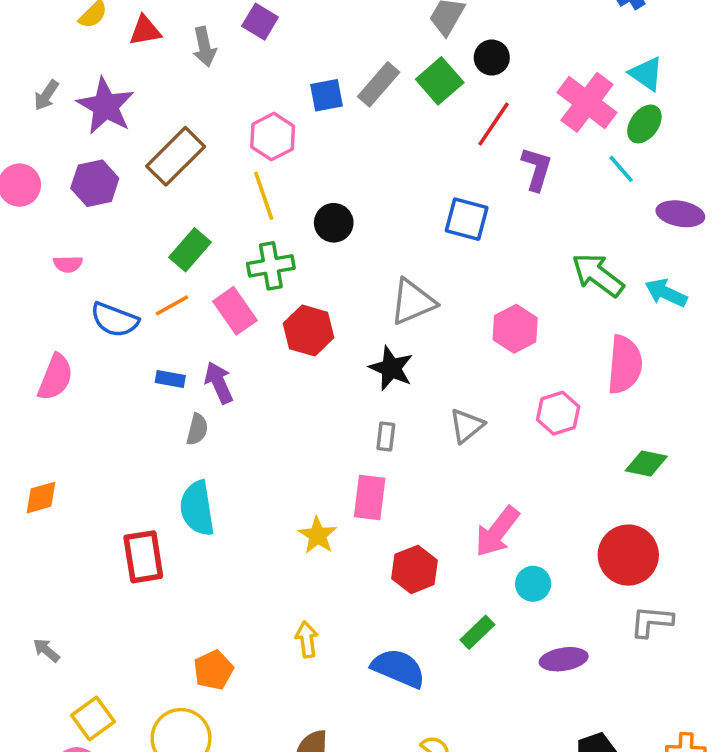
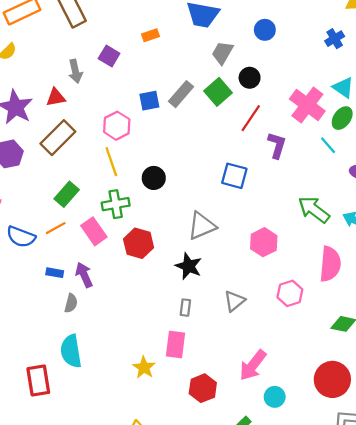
red triangle: (145, 31) -> (56, 97), moved

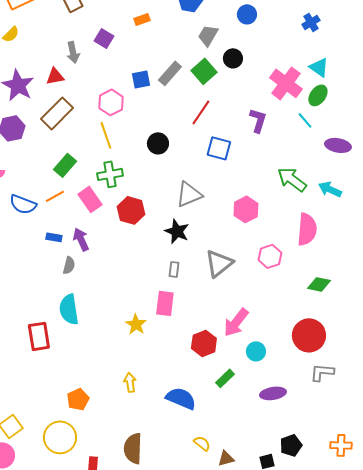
red line: (251, 118) -> (201, 112), moved
black circle: (154, 178) -> (158, 143), moved
gray triangle: (234, 301) -> (219, 263), size x1.4
red hexagon: (203, 388) -> (204, 343), moved

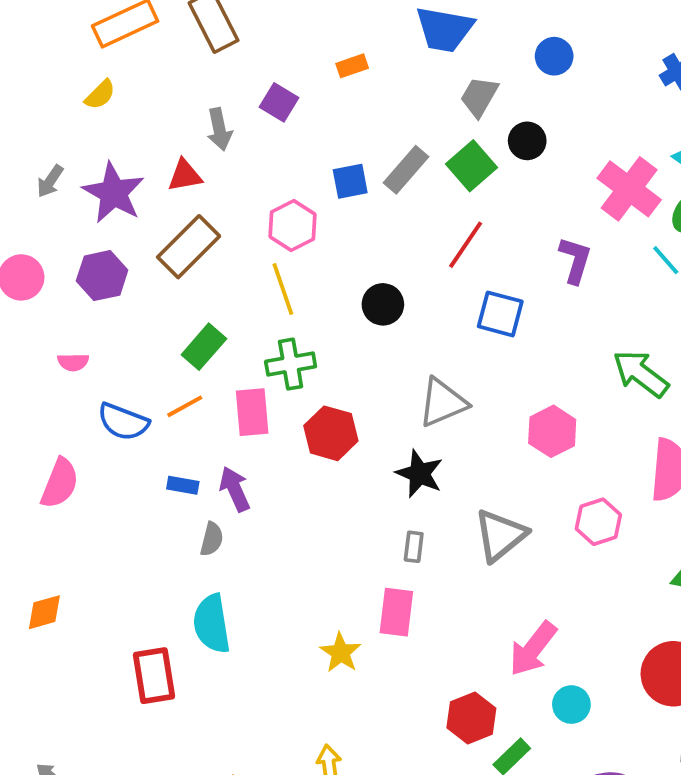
pink rectangle: (90, 199) -> (252, 412), turned 30
red hexagon: (204, 343) -> (471, 718), moved

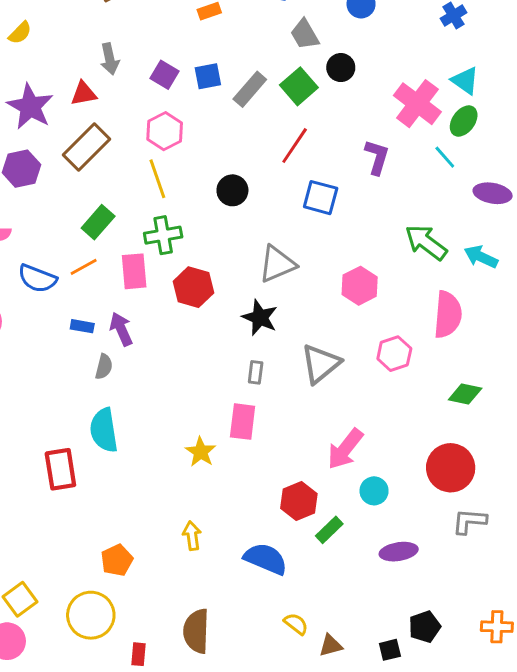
gray trapezoid: (479, 97) -> (305, 34), turned -60
purple square: (279, 102) -> (165, 75), moved
blue square: (350, 181) -> (208, 76), moved

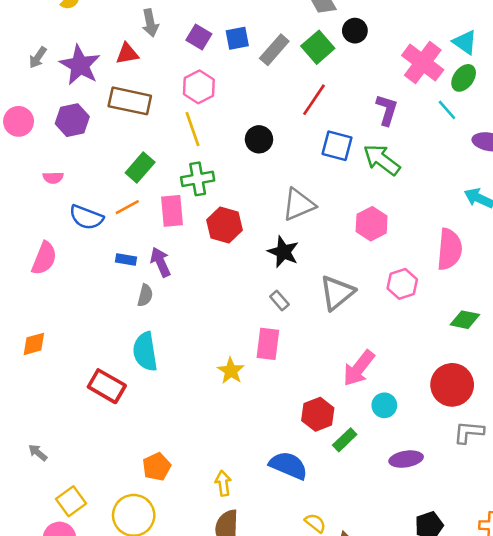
brown rectangle: (86, 147) -> (130, 101), turned 57
green arrow: (426, 242) -> (382, 160), moved
gray rectangle: (256, 372) -> (279, 300), turned -48
red rectangle: (60, 469) -> (107, 386), turned -51
yellow arrow: (192, 536) -> (223, 483), moved

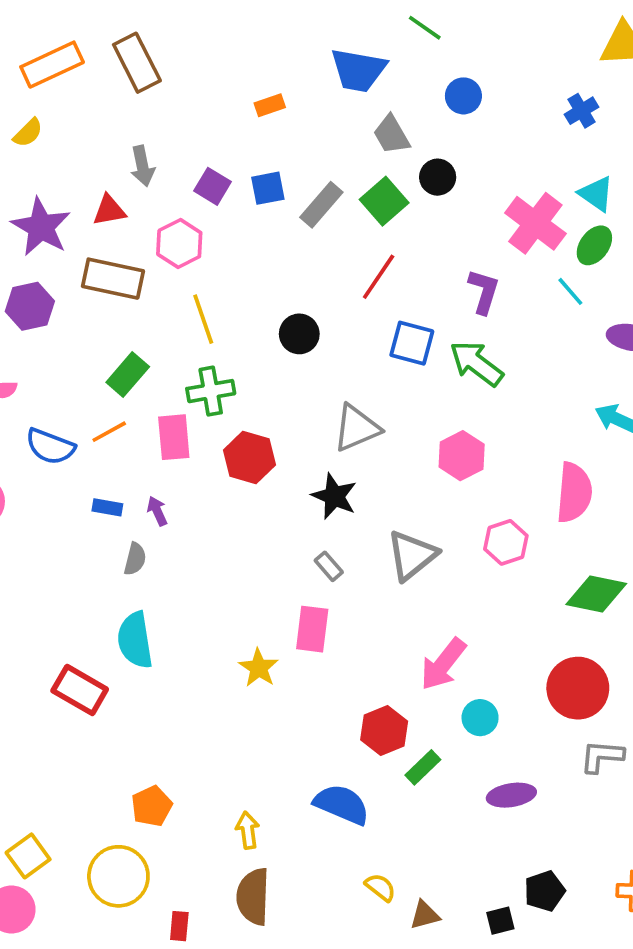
pink hexagon: (199, 87) -> (179, 244), moved
purple arrow: (161, 262) -> (157, 511), size x0.7
green diamond: (465, 320) -> (596, 594), size x1.4

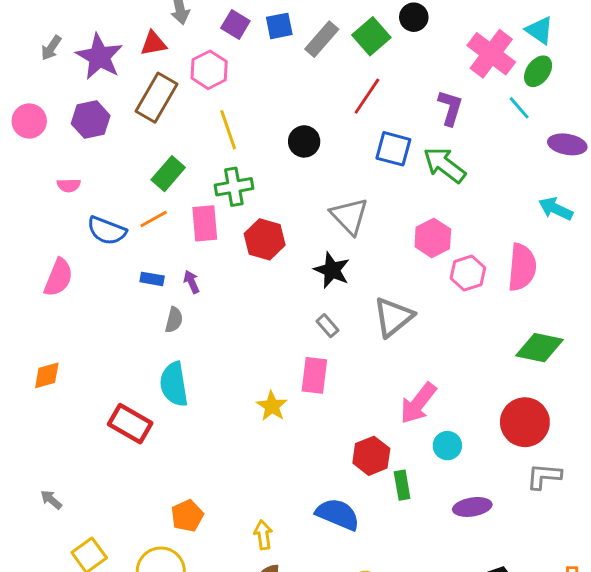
brown rectangle: (113, 279) -> (156, 98), turned -72
gray triangle: (356, 428) -> (349, 216), turned -51
pink hexagon: (506, 542) -> (468, 273), moved
green rectangle: (423, 767) -> (402, 485), turned -56

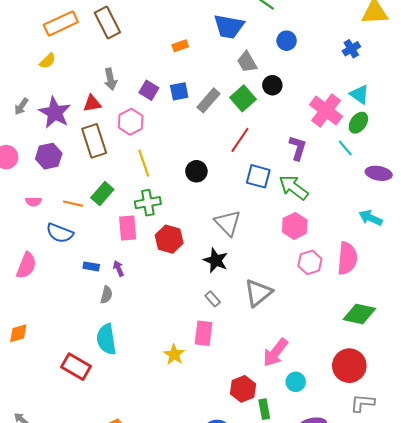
brown rectangle: (156, 98) -> (94, 141), turned -48
orange line: (154, 219) -> (73, 204), moved, turned 42
pink hexagon: (433, 238) -> (295, 226), moved

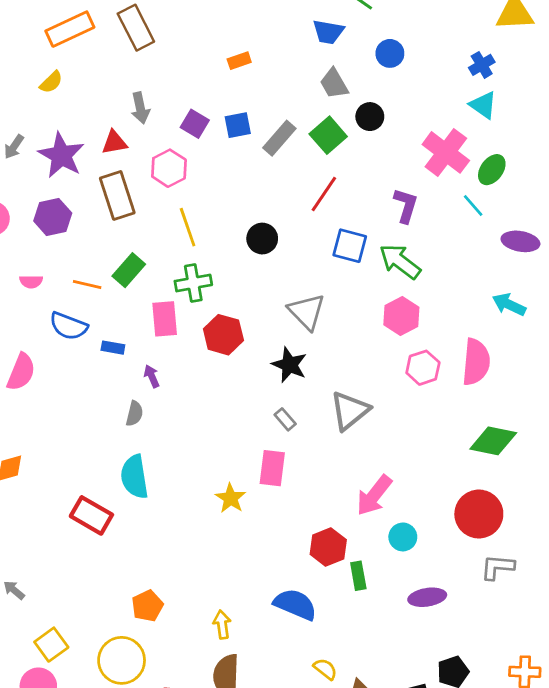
blue trapezoid: (229, 27) -> (328, 32), moved, size x0.7
cyan triangle: (359, 94) -> (483, 105), moved
blue rectangle: (91, 266) -> (113, 348), moved

